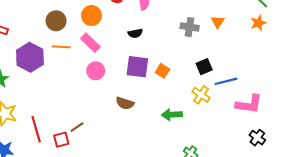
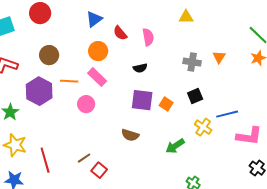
brown circle: (56, 21) -> (49, 55), moved
black square: (204, 67) -> (195, 96), moved
pink circle: (96, 71) -> (86, 104), moved
green arrow: (172, 115) -> (175, 146), turned -30
red square: (61, 140) -> (99, 170), moved, turned -35

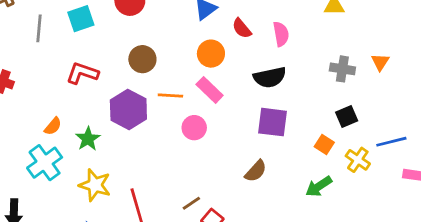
black semicircle: (140, 68) -> (270, 77), size x1.6
orange square: (166, 104) -> (324, 144), moved
brown semicircle: (130, 135) -> (256, 171), turned -66

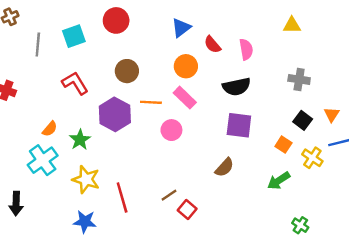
orange triangle: (380, 62) -> (332, 114), moved
red L-shape: (82, 73) -> (75, 83), turned 40
black square: (347, 116) -> (303, 120), turned -30

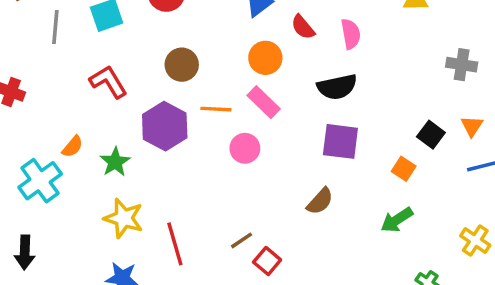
gray cross: (299, 79) -> (462, 65), moved
yellow cross: (312, 158) -> (475, 240), moved
cyan cross: (43, 160) -> (40, 181), moved

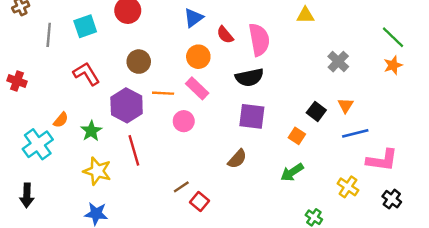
pink semicircle: (351, 34) -> (259, 40), size x1.5
gray cross: (462, 65) -> (338, 62), turned 35
red line: (175, 244) -> (134, 150), moved

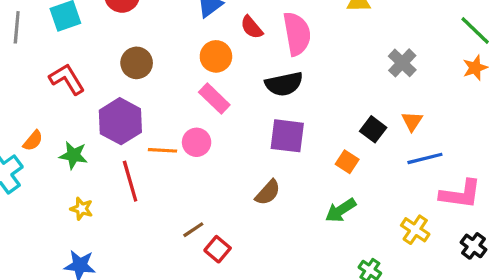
orange line: (163, 93) -> (163, 150), moved
green star: (91, 131) -> (73, 155), turned -30
yellow star: (97, 171) -> (82, 209), size x0.6

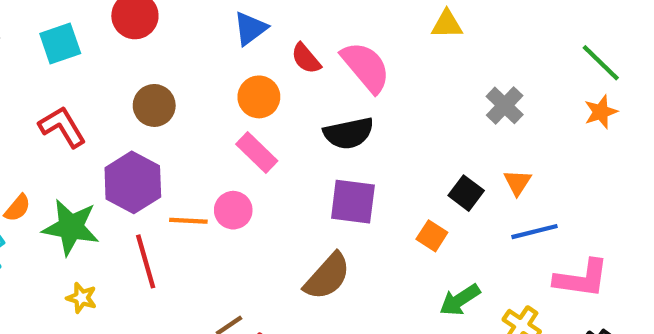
pink semicircle: (297, 34) -> (366, 67), turned -30
green star: (73, 155) -> (71, 227), size x1.5
brown semicircle: (268, 192) -> (327, 276), size x1.4
green arrow: (341, 210) -> (460, 300), moved

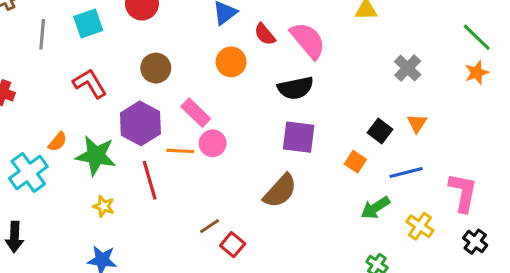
pink rectangle: (257, 152) -> (196, 113), moved
blue line: (535, 232) -> (406, 172), moved
pink L-shape: (582, 279) -> (463, 192), turned -87

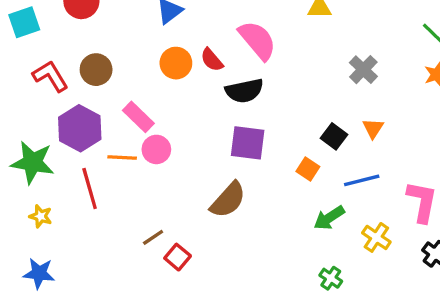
red semicircle: (265, 34) -> (212, 60), moved
red L-shape: (90, 83) -> (50, 76), moved

